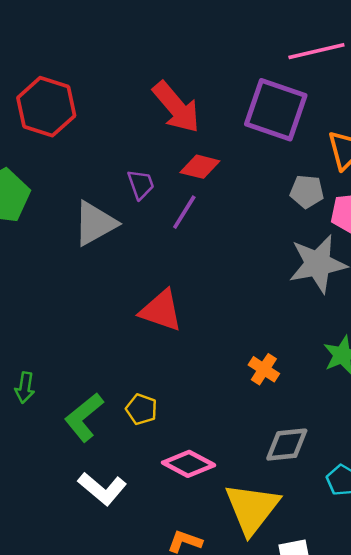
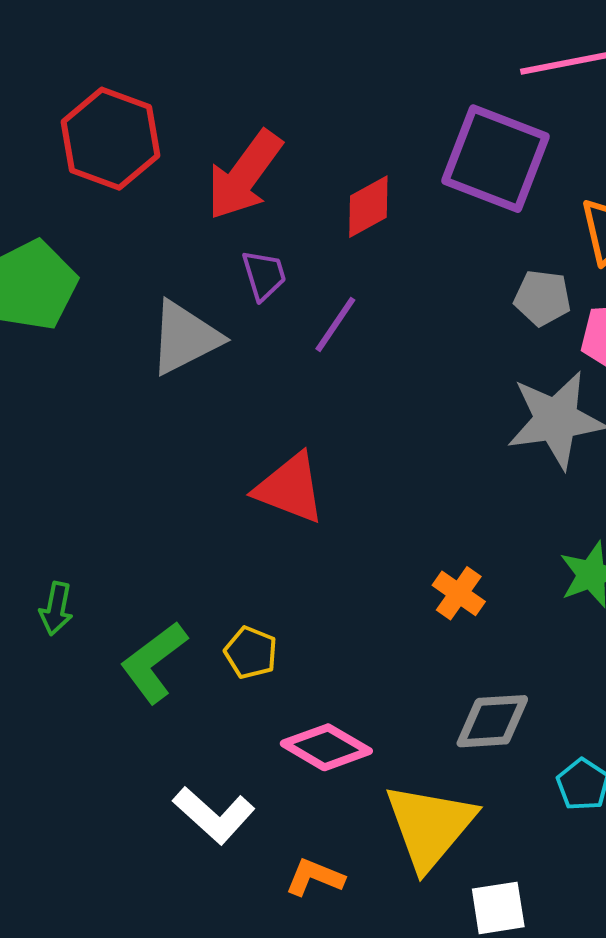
red arrow: (176, 107) -> (244, 175), moved, turned 74
red diamond: (200, 167) -> (368, 207), moved, turned -45
white L-shape: (102, 489) -> (214, 815), moved

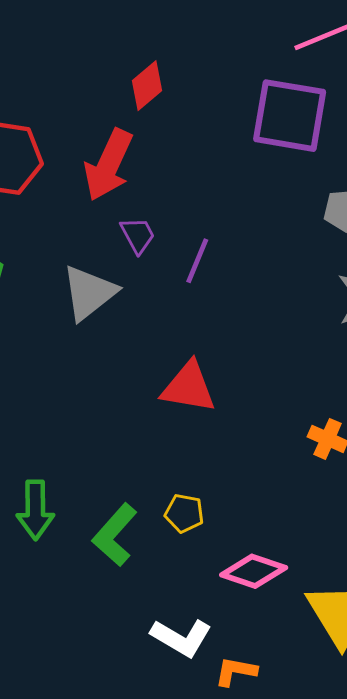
red diamond: (368, 207) -> (147, 86), moved
green arrow: (56, 609) -> (35, 510), size x1.5
orange L-shape: (315, 877) -> (236, 671), moved

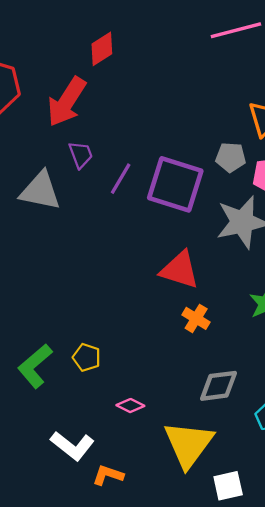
purple square: (290, 116) -> (175, 184), moved
gray triangle: (89, 293) -> (40, 191), turned 42
red triangle: (188, 387) -> (180, 270), moved
pink diamond: (254, 571) -> (130, 406), size x0.6

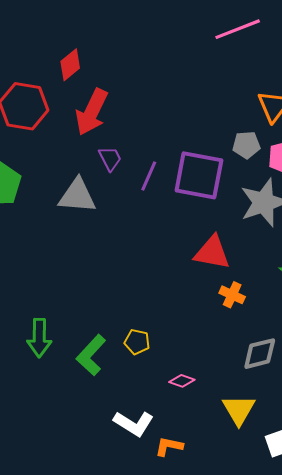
red diamond: (102, 49) -> (70, 65), moved
yellow triangle: (189, 444) -> (239, 410), size x0.7

